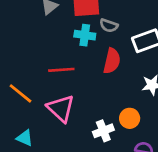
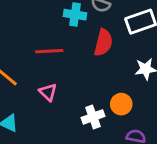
pink triangle: (61, 108) -> (48, 92), size x0.6

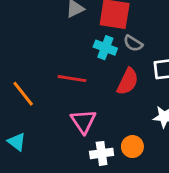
pink triangle: (48, 92) -> (83, 121), moved, size x1.4

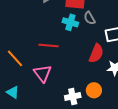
gray semicircle: (133, 43) -> (90, 18), turned 32
red semicircle: (128, 81) -> (96, 53), moved
pink triangle: (83, 121) -> (43, 73), moved

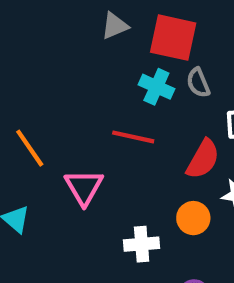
red line: (49, 46) -> (133, 137), moved
orange circle: (94, 90) -> (193, 218), moved

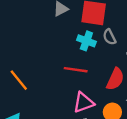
pink triangle: (84, 187) -> (83, 102), moved, turned 45

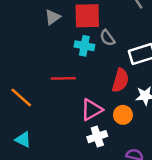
red line: (76, 70) -> (63, 78), moved

